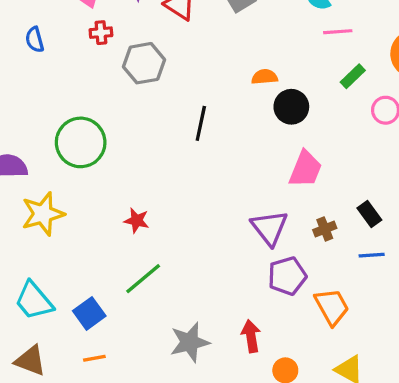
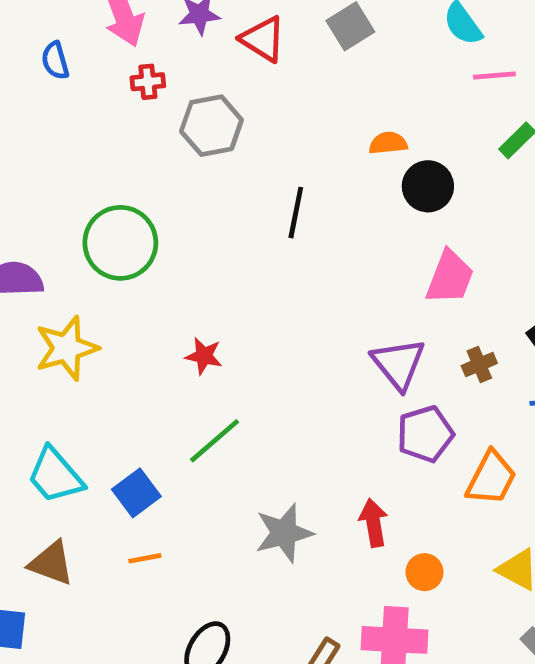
blue semicircle: (35, 40) -> (55, 61), moved
orange trapezoid: (332, 307) -> (491, 478), turned 57

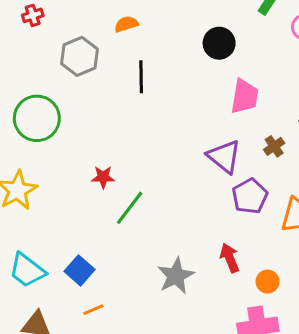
gray hexagon: (211, 126) -> (80, 56), moved
orange semicircle: (388, 143) -> (126, 24), moved
green line: (215, 441) -> (130, 208), moved

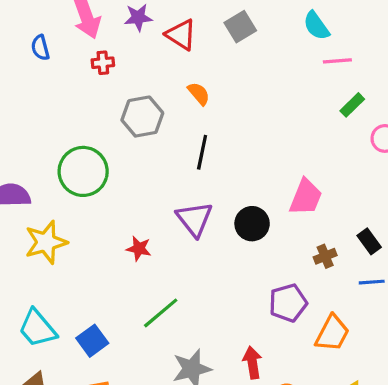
orange semicircle: (126, 24) -> (199, 94), turned 55
black circle: (219, 43) -> (252, 224), moved
purple triangle: (224, 156) -> (195, 219), moved
green line: (130, 208) -> (161, 313), moved

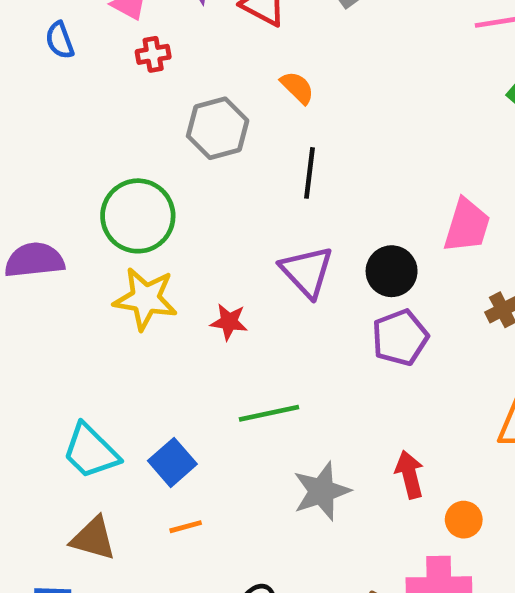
yellow star: (46, 242) -> (145, 299), moved, turned 30
purple pentagon: (288, 303) -> (400, 338), moved
green line: (161, 313) -> (269, 413), turned 33

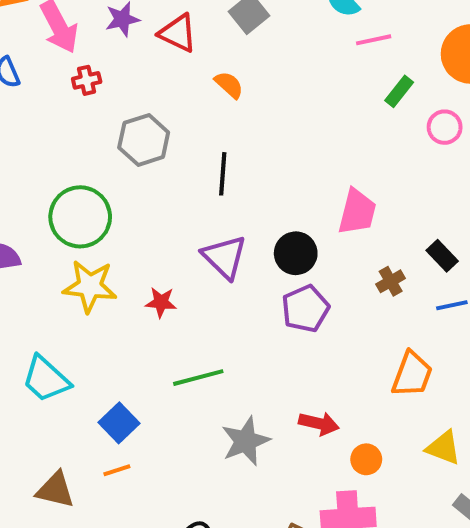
orange semicircle: (297, 88) -> (229, 85), moved
cyan trapezoid: (91, 451) -> (46, 379), moved
red arrow: (410, 474) -> (319, 424), turned 120
orange line: (186, 527) -> (117, 470), moved

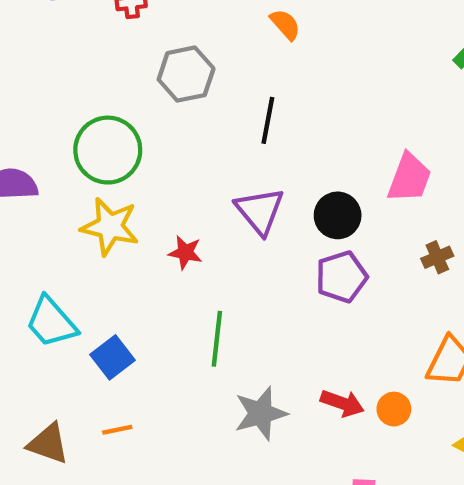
green line: (198, 378) -> (217, 339), turned -75
blue square: (119, 423) -> (112, 357), moved
orange circle: (366, 459) -> (394, 409), moved

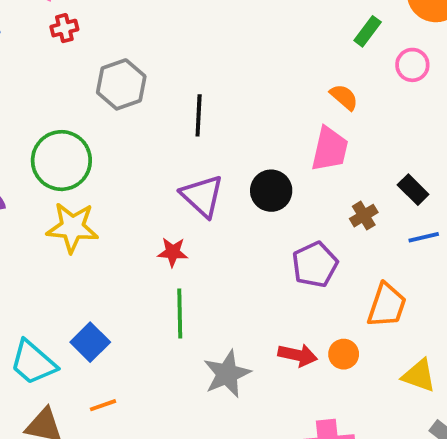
orange semicircle: (285, 24) -> (344, 97), moved
red star: (185, 252) -> (173, 252), moved
purple pentagon: (341, 277) -> (315, 265), moved
cyan trapezoid: (51, 322) -> (33, 363), moved

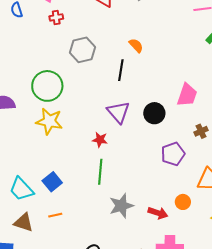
orange semicircle: (344, 97) -> (136, 45), moved
red arrow: (298, 355) -> (158, 213), moved

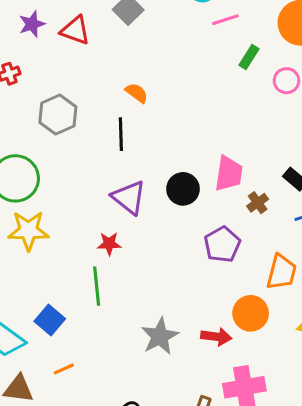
pink trapezoid: (187, 95) -> (229, 174), moved
green line: (100, 172) -> (97, 286), moved
orange circle: (183, 202) -> (251, 313), size x1.5

